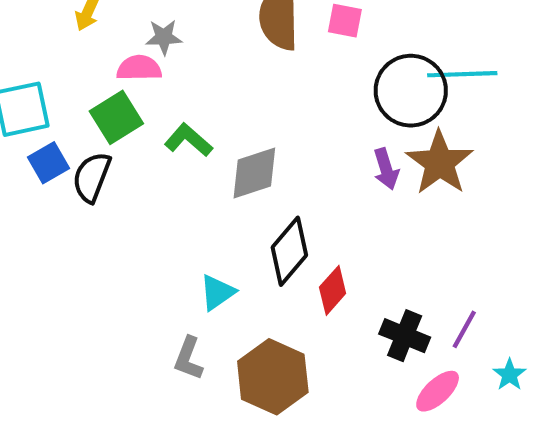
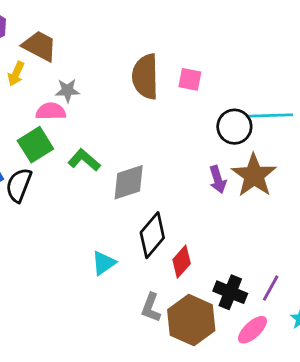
black circle: (411, 91) -> (234, 127), size x0.7
gray L-shape: (188, 358) -> (151, 308), moved
brown hexagon: (273, 377) -> (191, 320), moved

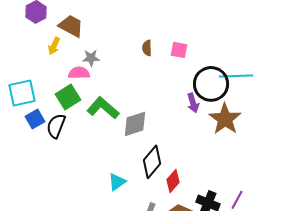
brown semicircle: (145, 77) -> (147, 48), size x0.5
black circle: (234, 127) -> (211, 84), size x1.4
green L-shape: (84, 160) -> (103, 108), size x1.4
purple arrow: (218, 179) -> (193, 103), moved

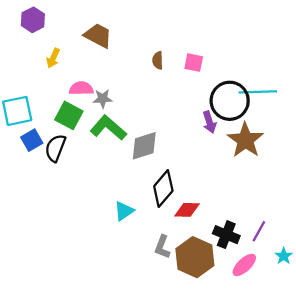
brown trapezoid: (71, 26) -> (98, 36), moved
gray star: (91, 58) -> (103, 99), moved
green square: (68, 97) -> (69, 115), turned -30
red diamond: (173, 181) -> (187, 210), turned 50

